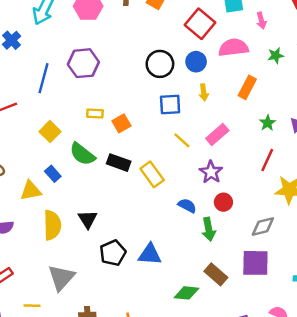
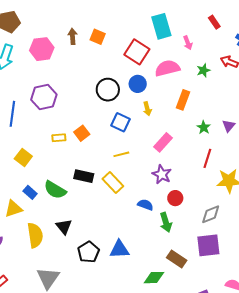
blue square: (170, 104) -> (121, 122), turned 36
orange square: (121, 123) -> (82, 133), moved
yellow line: (182, 140) -> (121, 154), moved, turned -49
green semicircle: (82, 154) -> (55, 190), moved

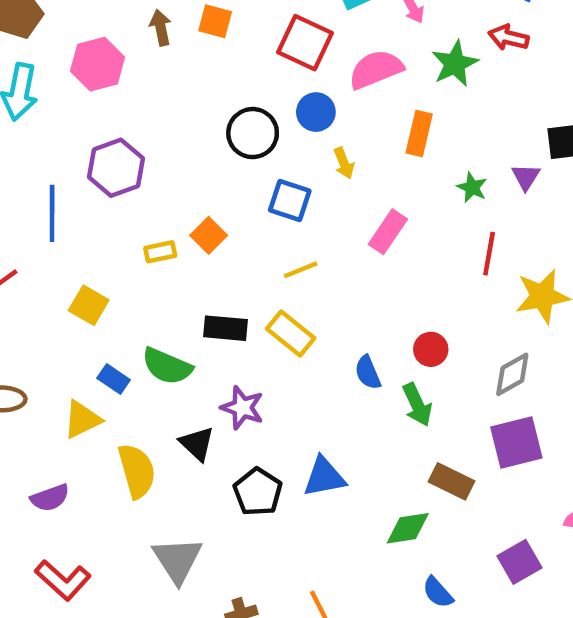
green star: (203, 70) -> (455, 64), size x1.5
purple star: (162, 174) -> (242, 408), moved
blue semicircle: (145, 205) -> (368, 372), turned -126

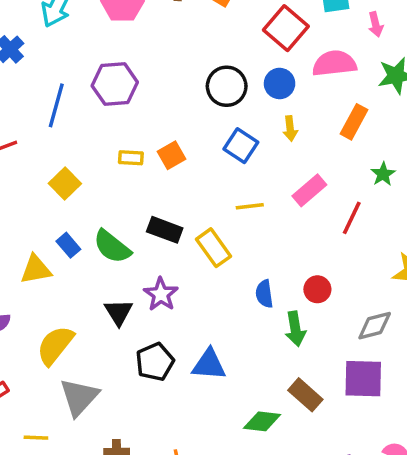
red line: (489, 254) -> (352, 218), moved
yellow line: (301, 270) -> (250, 206), moved
yellow semicircle: (137, 471) -> (55, 345), moved, turned -141

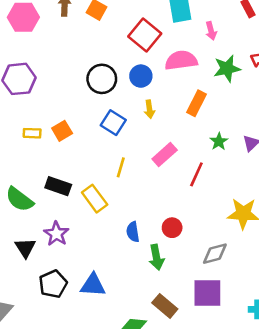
yellow line: (250, 206) -> (121, 167), turned -66

